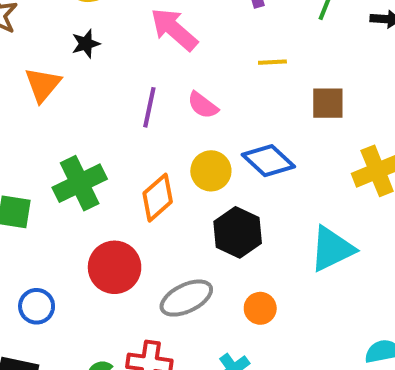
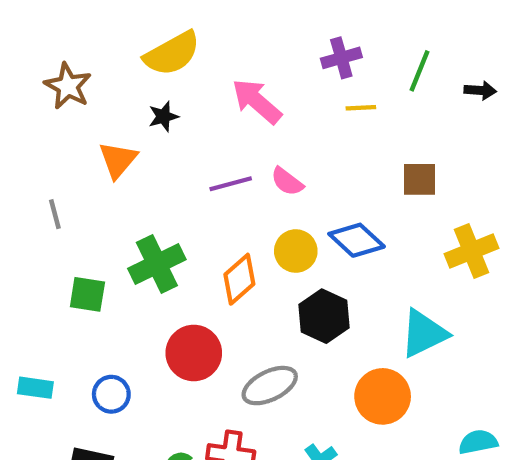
yellow line: (272, 62) -> (361, 108), moved
purple line: (149, 107) -> (231, 184), turned 63
orange circle: (260, 308) -> (383, 396), moved, size x1.6

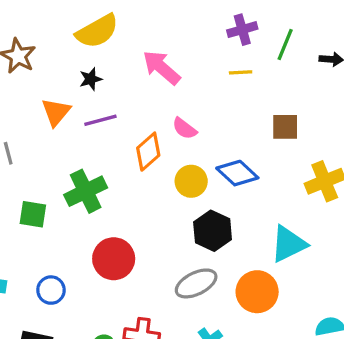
purple cross: (341, 58) -> (242, 30), moved
purple line: (231, 184) -> (100, 120), moved
orange diamond: (239, 279) -> (148, 152), moved
gray ellipse: (270, 386) -> (196, 283), moved

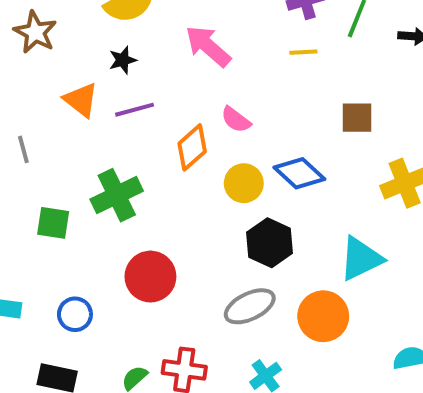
orange triangle: (56, 112) -> (81, 100), turned -32

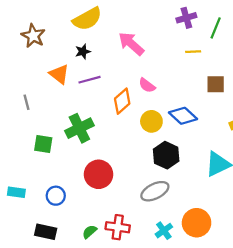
yellow line: (303, 52) -> (193, 52), moved
orange circle: (323, 316) -> (197, 223), moved

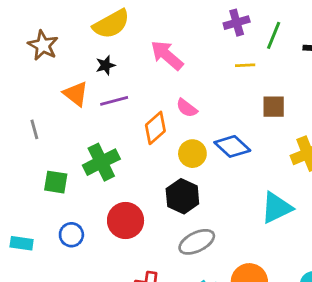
black hexagon: (166, 155) -> (182, 196), moved
blue circle: (56, 196) -> (71, 235), moved

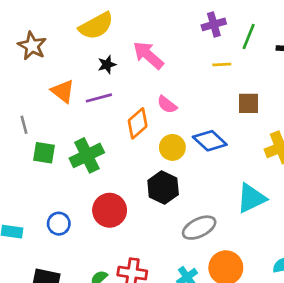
black star: (106, 65) -> (107, 65), moved
green square: (56, 182) -> (44, 153), moved
gray ellipse: (197, 242) -> (199, 228), moved

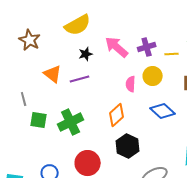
purple cross: (214, 24) -> (147, 47), moved
pink semicircle: (167, 105) -> (131, 84), turned 56
orange diamond: (138, 123) -> (117, 115), moved
yellow circle: (172, 147) -> (153, 76), moved

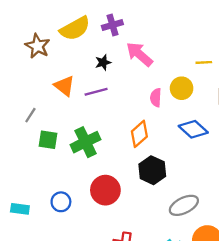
yellow semicircle: (78, 25) -> (75, 28), moved
purple cross: (147, 47) -> (112, 25), moved
gray line: (24, 99) -> (30, 115), turned 48

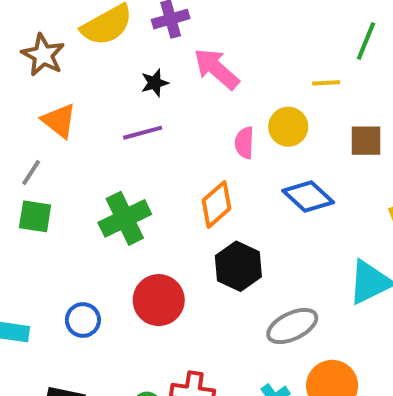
orange triangle: (64, 86) -> (59, 121), moved
green square: (48, 140) -> (35, 216), moved

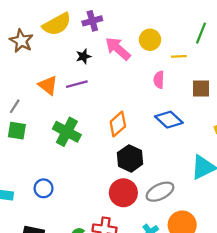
orange triangle: (59, 121) -> (48, 85), moved
yellow circle: (288, 127) -> (150, 40), moved
pink semicircle: (244, 143) -> (159, 80), moved
green cross: (125, 218) -> (67, 132), turned -36
red circle: (159, 300) -> (123, 193), moved

